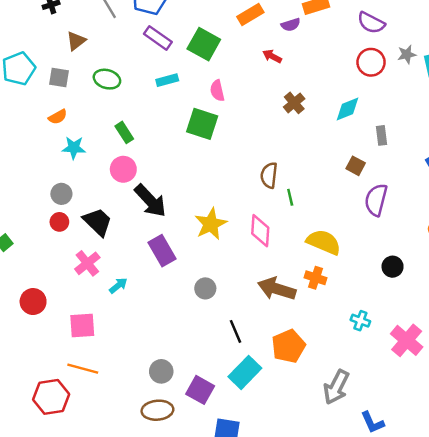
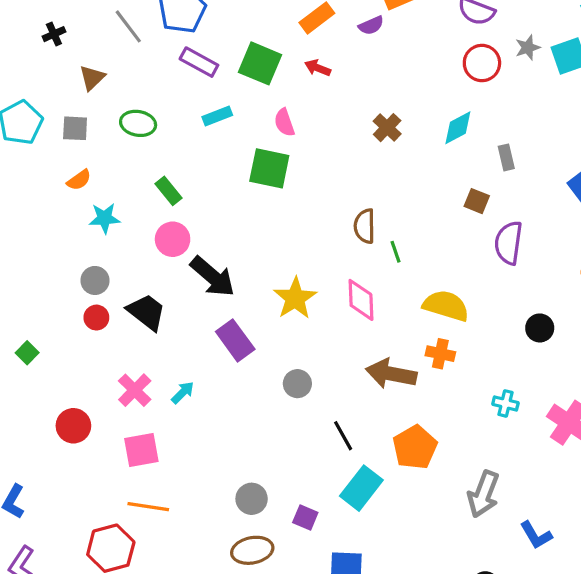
red arrow: (272, 56) -> (318, 68), moved
pink cross: (87, 263) -> (135, 390), moved
purple square: (200, 390) -> (305, 518), size x0.7

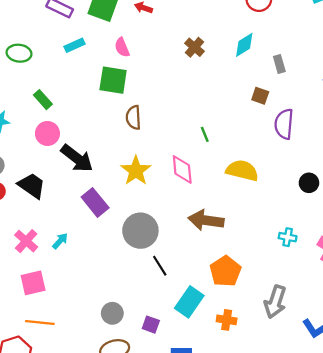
brown semicircle: (365, 226) -> (133, 117), moved
orange cross: (440, 354) -> (227, 320), moved
gray circle: (297, 384) -> (140, 231), size x1.8
black line: (343, 436) -> (160, 266), moved

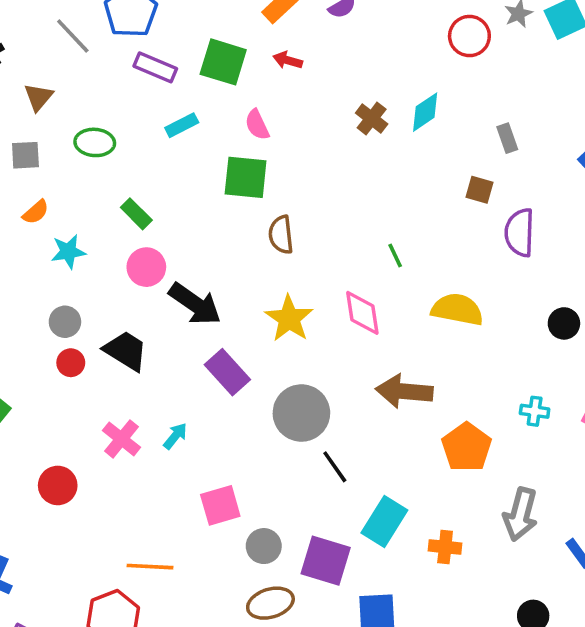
cyan diamond: (244, 45) -> (425, 112), moved
orange pentagon: (225, 271) -> (467, 447), moved
pink square: (33, 283) -> (220, 505), moved
purple square: (151, 325) -> (326, 561), size x1.8

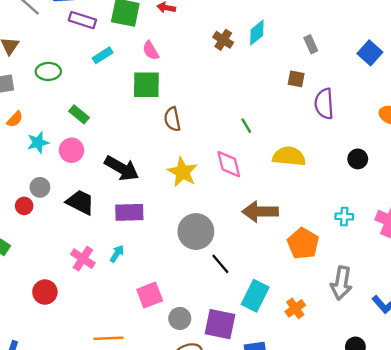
pink circle: (146, 267) -> (72, 150), moved
red circle: (71, 363) -> (24, 206), moved
purple rectangle: (227, 372) -> (129, 212), moved, turned -44
orange cross: (445, 547) -> (295, 308), turned -36

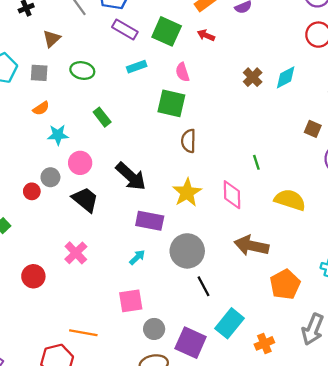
pink circle: (72, 150) -> (80, 163), moved
purple rectangle: (129, 212) -> (150, 221), moved
cyan arrow: (117, 254) -> (137, 257), moved

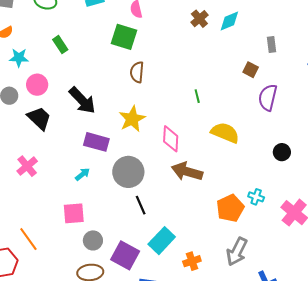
pink diamond: (232, 195) -> (171, 139), moved
orange pentagon: (285, 284) -> (230, 208), moved
orange line: (83, 333) -> (28, 239), turned 40

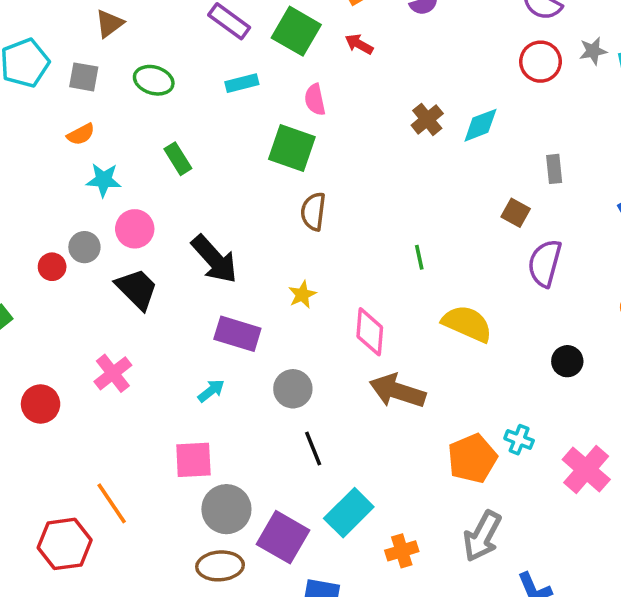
yellow star: (132, 119) -> (302, 295), size x0.6
gray circle: (128, 172) -> (293, 389), size x0.7
gray circle: (93, 240) -> (226, 509), size x1.4

